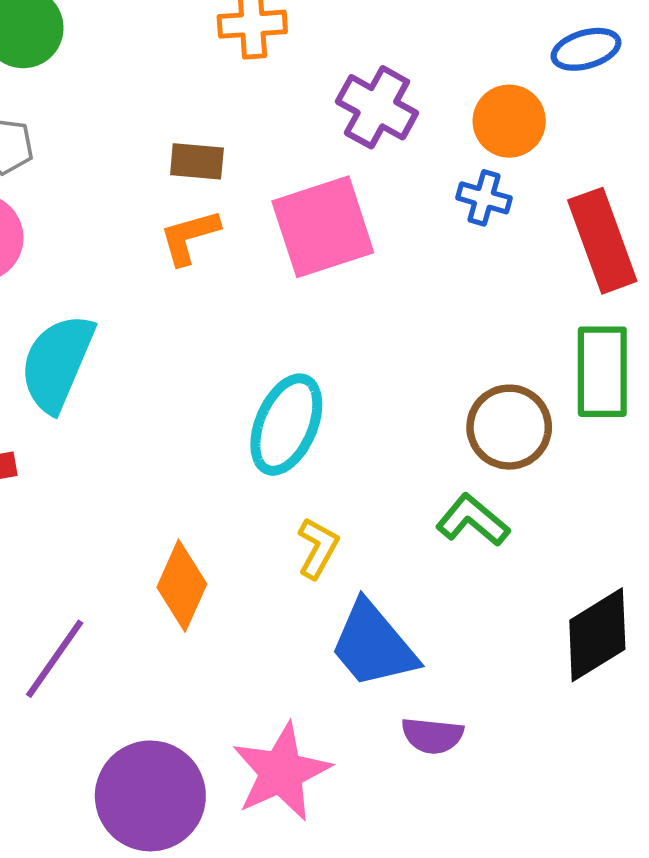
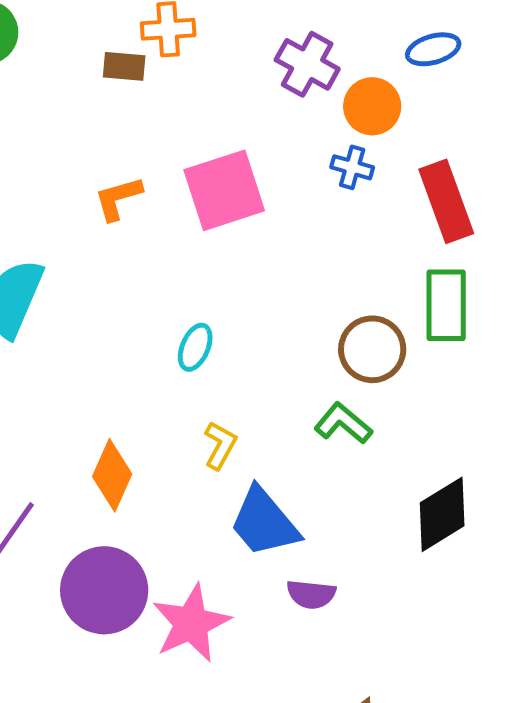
purple cross: (377, 107) -> (307, 64), moved
brown rectangle: (197, 161) -> (124, 66), moved
cyan ellipse: (286, 425) -> (195, 347), size x0.6
purple circle: (150, 796) -> (104, 590), moved

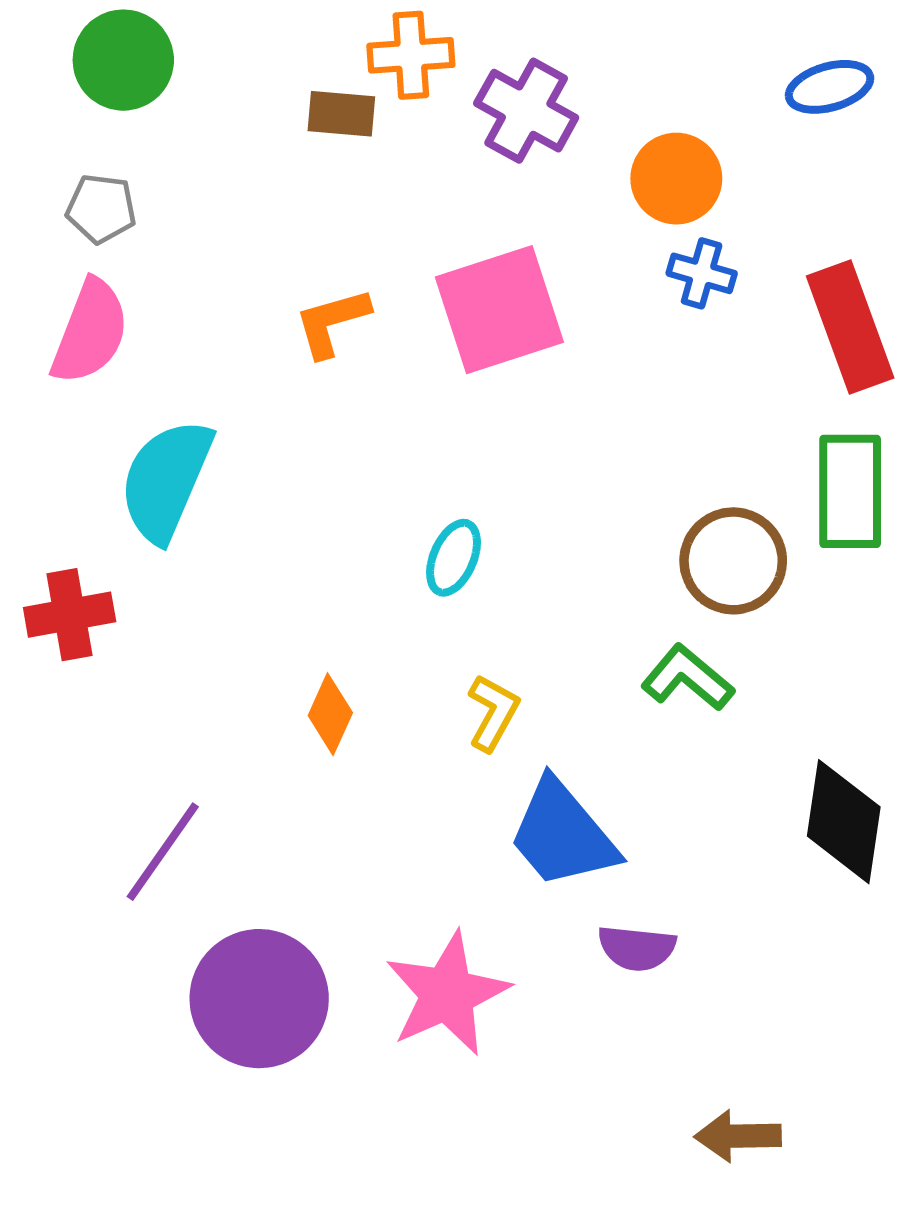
purple cross: (307, 64) -> (526, 111), moved
orange circle: (372, 106) -> (676, 179), moved
orange diamond: (112, 475) -> (330, 714), moved, size x0.7
black diamond: (442, 514) -> (844, 822), turned -50
purple circle: (104, 590) -> (259, 999), moved

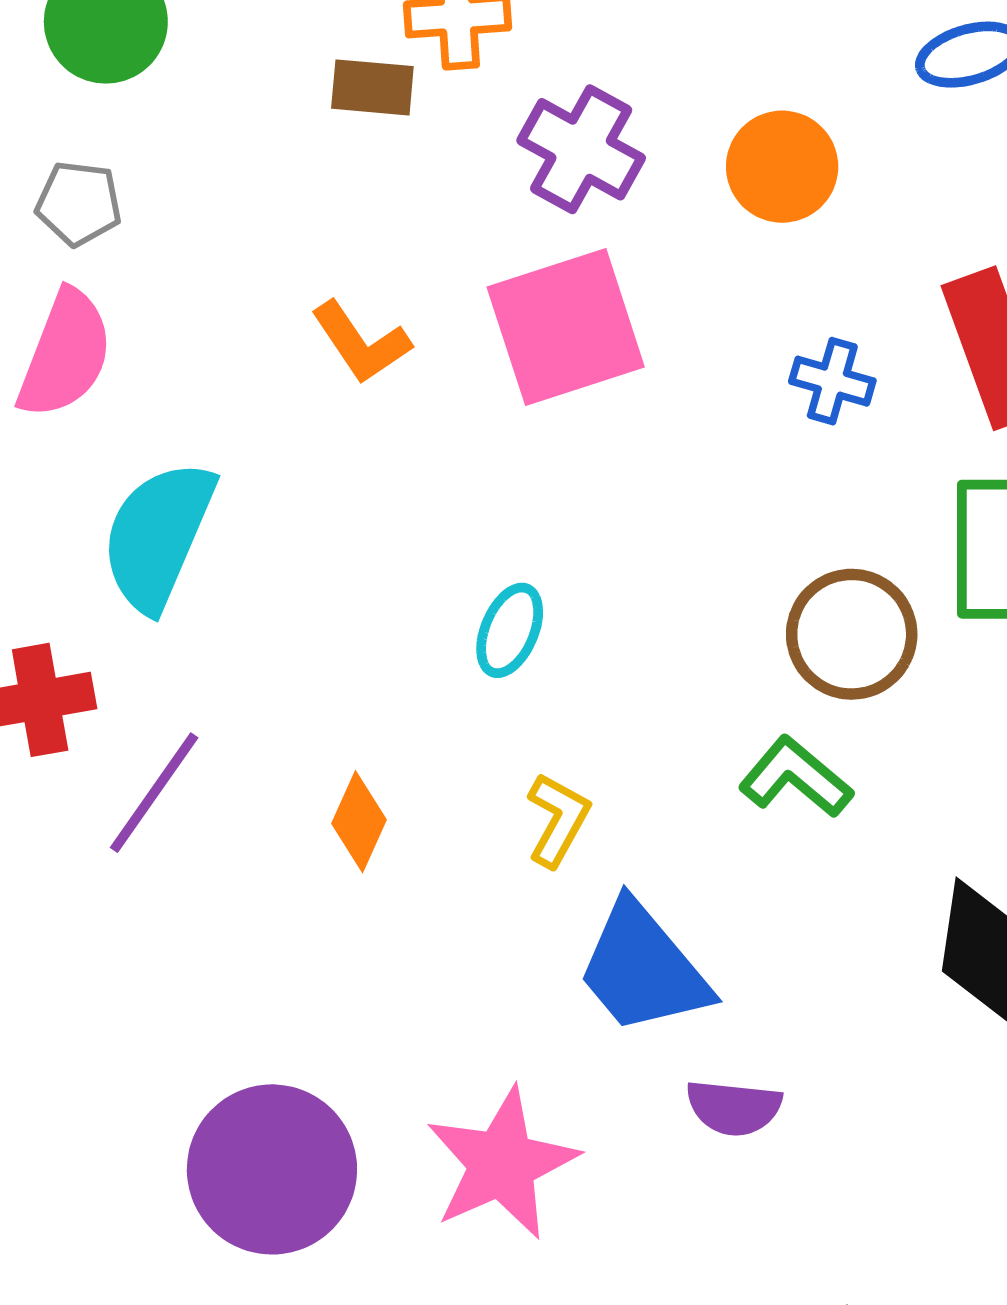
purple cross: (526, 111) -> (581, 149), moved
blue cross: (702, 273) -> (832, 381), moved
orange L-shape: (332, 322) -> (361, 342), turned -108
purple line: (163, 852) -> (154, 793), moved

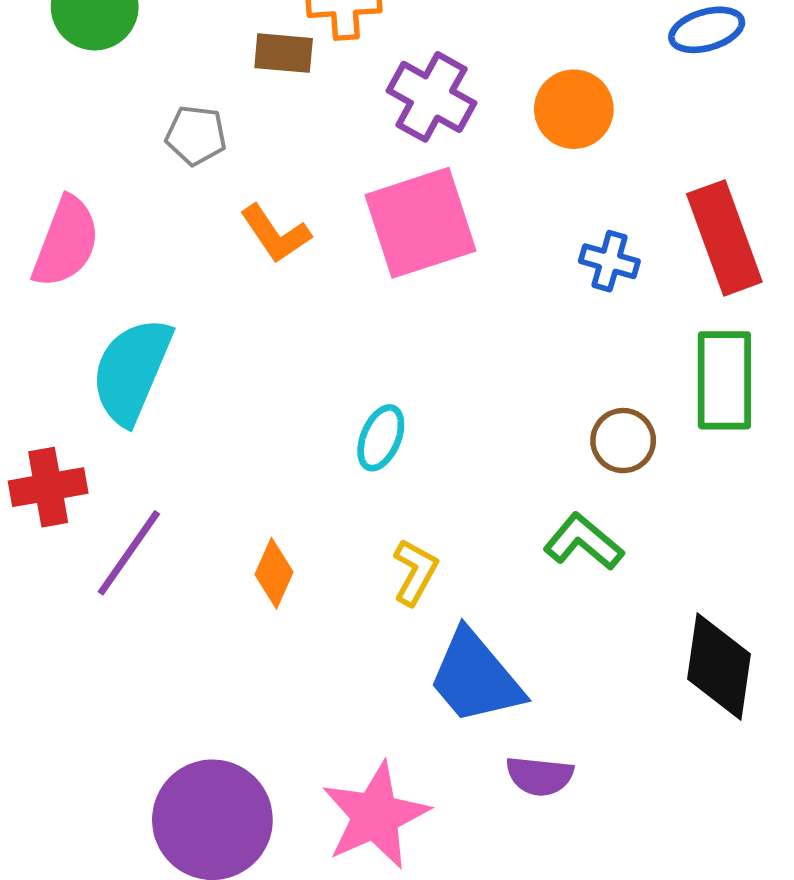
gray pentagon: (79, 203) -> (196, 135), moved
brown circle: (852, 634) -> (623, 441), size x0.7

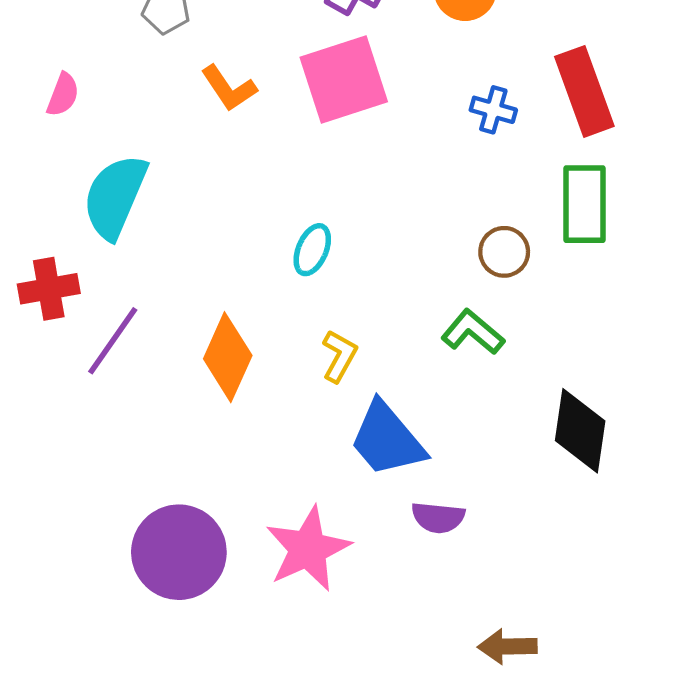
pink semicircle: (66, 242) -> (63, 95), size x0.6
orange diamond: (274, 573) -> (228, 357), size x1.6

